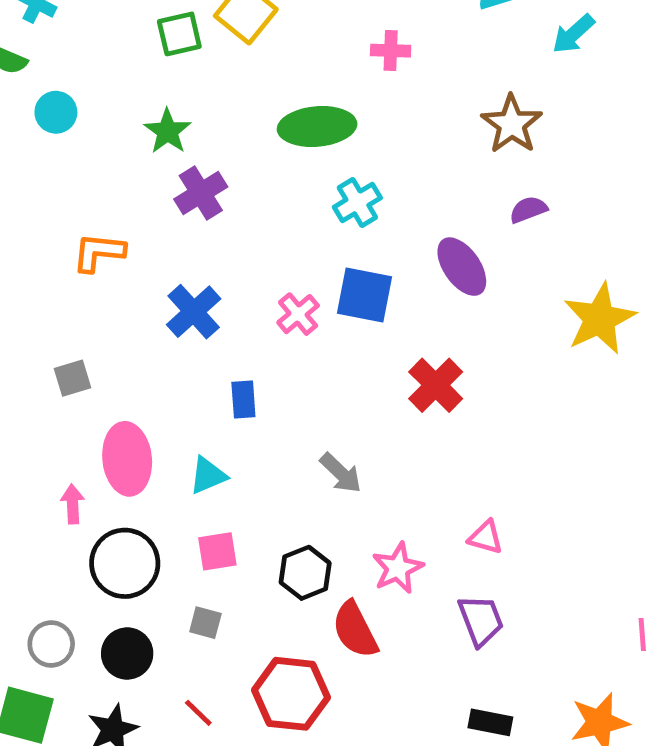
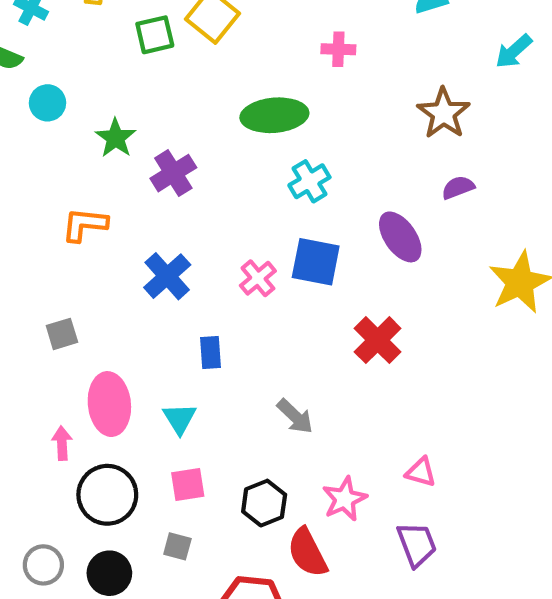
cyan arrow: (573, 34) -> (514, 51), moved
green star: (167, 131) -> (116, 138), moved
cyan triangle: (208, 475) -> (180, 418), turned -39

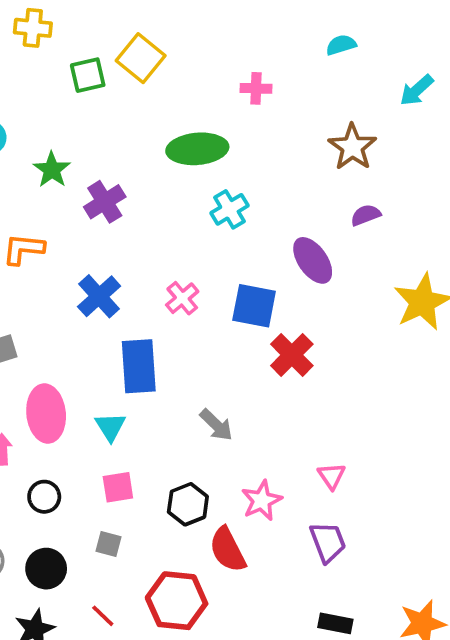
blue square: (316, 262) -> (254, 306), moved
blue rectangle: (210, 352) -> (139, 366), size x1.8
pink triangle: (421, 472) -> (332, 476), turned 40
black circle: (107, 495) -> (44, 497), size x0.6

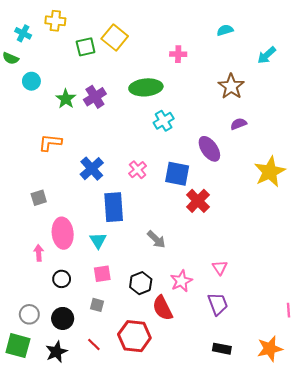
purple cross: (105, 202) -> (95, 97), moved

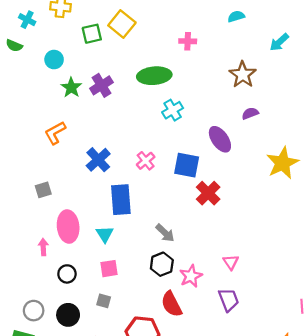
cyan circle: (31, 81) -> (54, 60), moved
orange L-shape: (50, 143) -> (55, 133), turned -35
black hexagon: (141, 283) -> (162, 264), moved

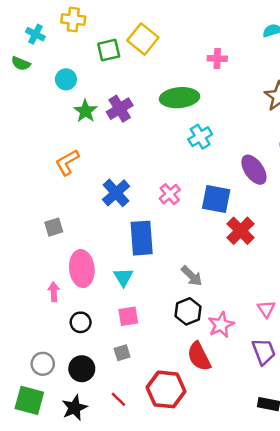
gray square: (104, 301) -> (122, 353), turned -32

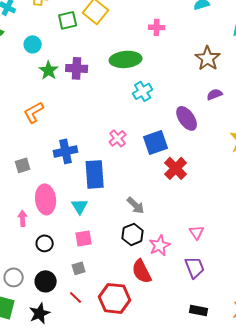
purple cross: (120, 109) -> (77, 68), turned 35
blue cross: (116, 193) -> (66, 151), moved, turned 30
blue square: (216, 199) -> (156, 142), turned -30
red line: (118, 399) -> (76, 297), moved

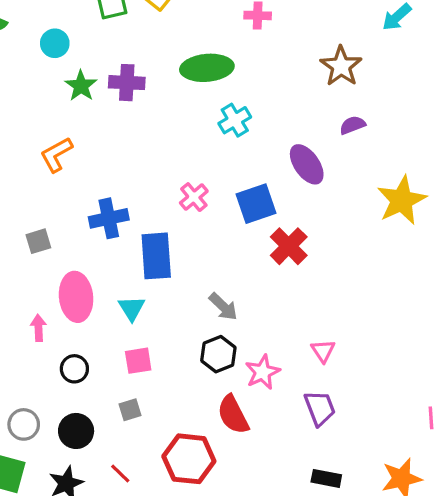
red line: (76, 297) -> (120, 474), moved

